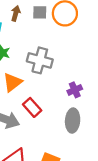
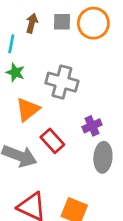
purple cross: (75, 90) -> (92, 126), moved

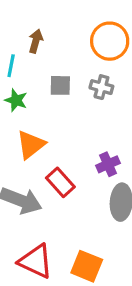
gray square: (62, 22) -> (60, 85), moved
gray cross: (62, 82) -> (101, 87), moved, size x0.6

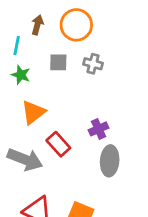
orange circle: (110, 41) -> (76, 25), moved

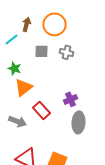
cyan line: (17, 46) -> (12, 39), turned 40
green star: (21, 75) -> (14, 68), moved
gray arrow: (25, 159) -> (18, 121), size x0.7

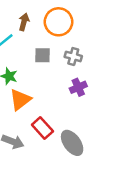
purple cross: (70, 99) -> (78, 87), moved
gray ellipse: (78, 122) -> (72, 143), moved, turned -40

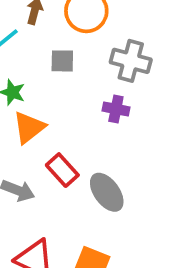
gray cross: (73, 56) -> (131, 61), moved, size x1.5
purple cross: (78, 87) -> (116, 109), turned 35

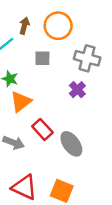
purple cross: (116, 109) -> (77, 90), turned 35

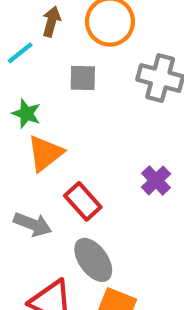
purple cross: (77, 90) -> (156, 180), moved
gray ellipse: (71, 144) -> (93, 260), moved

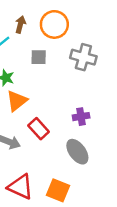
purple cross: (156, 180) -> (81, 117), turned 35
gray ellipse: (93, 260) -> (77, 152), moved

